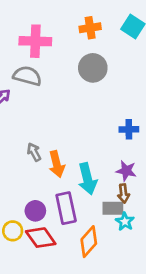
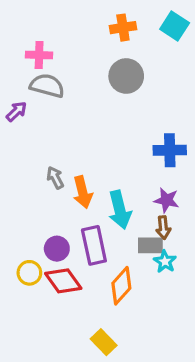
pink cross: (35, 41) -> (39, 55), moved, size x0.7
blue cross: (129, 129) -> (170, 150), size x1.4

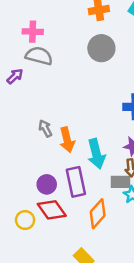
yellow circle: (29, 273) -> (25, 220), moved

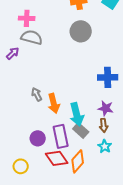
gray rectangle: (121, 182) -> (81, 130), moved, turned 42
red diamond: (52, 210) -> (57, 158), moved

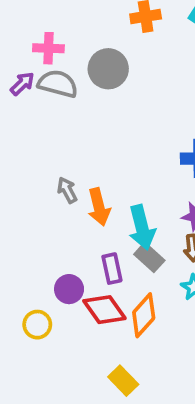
gray circle: (81, 31) -> (108, 69), moved
purple arrow: (13, 53) -> (22, 84), moved
purple rectangle: (61, 136) -> (112, 269), size x0.7
purple circle: (38, 138) -> (69, 289), moved

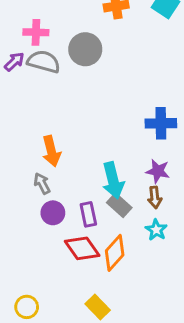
gray arrow: (67, 190) -> (42, 184), moved
orange arrow: (99, 207) -> (51, 151), moved
purple circle: (69, 289) -> (53, 213), moved
yellow circle: (37, 325) -> (27, 307), moved

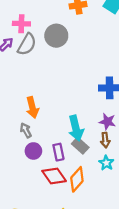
gray semicircle: (44, 62) -> (27, 44), turned 105

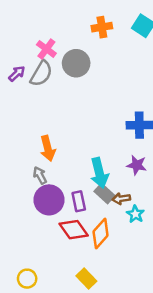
pink cross: (21, 24) -> (46, 49), moved, turned 35
brown arrow: (105, 140) -> (121, 199), moved, turned 88
purple circle: (33, 151) -> (49, 200), size x1.5

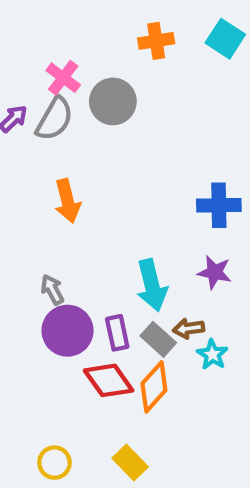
orange arrow: (48, 148) -> (67, 201), moved
gray rectangle: (104, 193) -> (158, 339), moved
yellow circle: (27, 279) -> (55, 463), moved

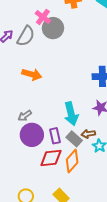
pink cross: (63, 78) -> (43, 17), moved
orange arrow: (67, 201) -> (32, 74), turned -60
gray arrow: (52, 290) -> (25, 116), turned -96
red diamond: (109, 380) -> (51, 158), turned -60

